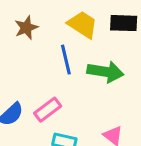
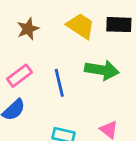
blue line: (66, 60) -> (59, 83), moved
pink rectangle: (48, 110) -> (19, 76), moved

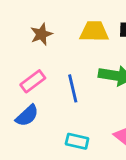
yellow trapezoid: (81, 26) -> (94, 31), turned -32

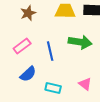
blue semicircle: (27, 116) -> (28, 74), moved

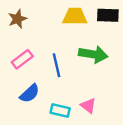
brown star: (28, 13) -> (17, 19), moved
pink triangle: (85, 84) -> (88, 106), moved

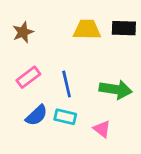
green arrow: (93, 54) -> (116, 89), moved
cyan rectangle: (60, 111) -> (65, 117), moved

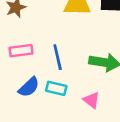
pink rectangle: (28, 77) -> (21, 51), turned 30

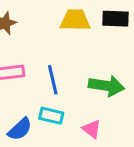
blue semicircle: (29, 87) -> (20, 129), moved

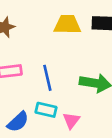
pink triangle: (92, 129) -> (71, 120), moved, turned 30

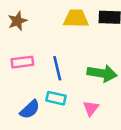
pink triangle: (71, 120) -> (91, 108), moved

